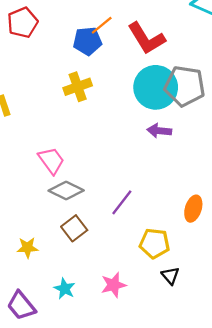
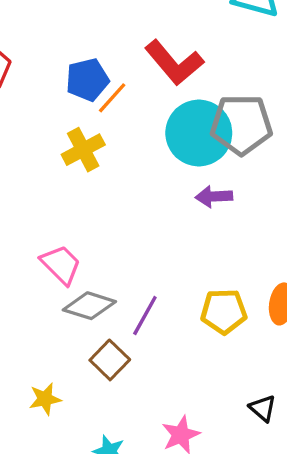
orange line: (102, 25) -> (112, 98), moved
purple line: (122, 202) -> (145, 315), moved
yellow pentagon: (155, 243) -> (224, 311), moved

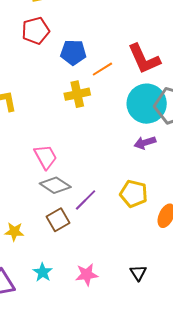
blue pentagon: (87, 80) -> (73, 52), moved
purple arrow: (214, 196) -> (145, 143), turned -30
yellow pentagon: (224, 311) -> (134, 194), moved

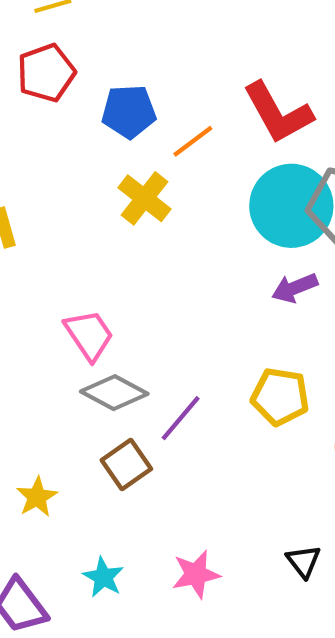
yellow cross: (77, 94) -> (145, 198), turned -35
yellow star: (14, 232) -> (37, 497), turned -30

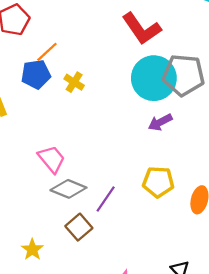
blue pentagon: (129, 112) -> (36, 74), moved
orange line: (193, 141) -> (47, 52), moved
yellow cross: (145, 198) -> (74, 82), size x0.7

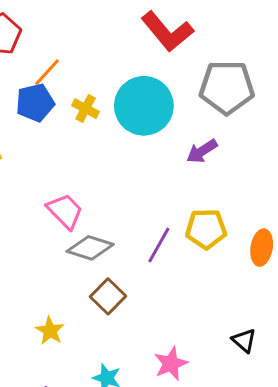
cyan circle: (154, 78) -> (144, 106), moved
purple line: (106, 199) -> (159, 245), moved

